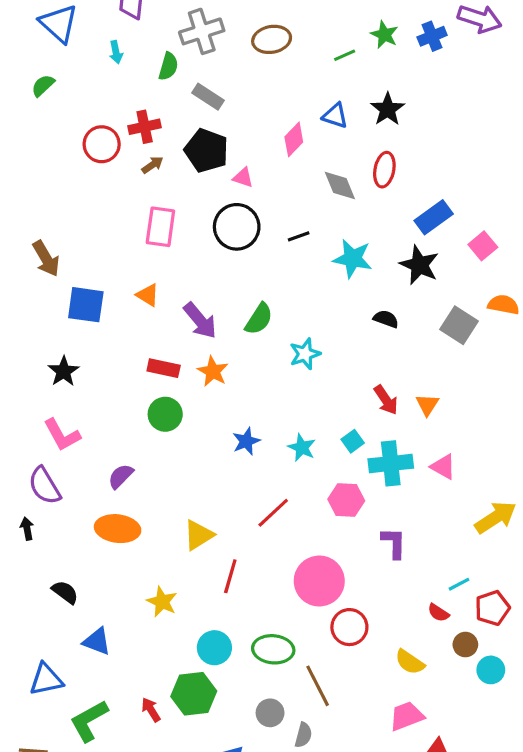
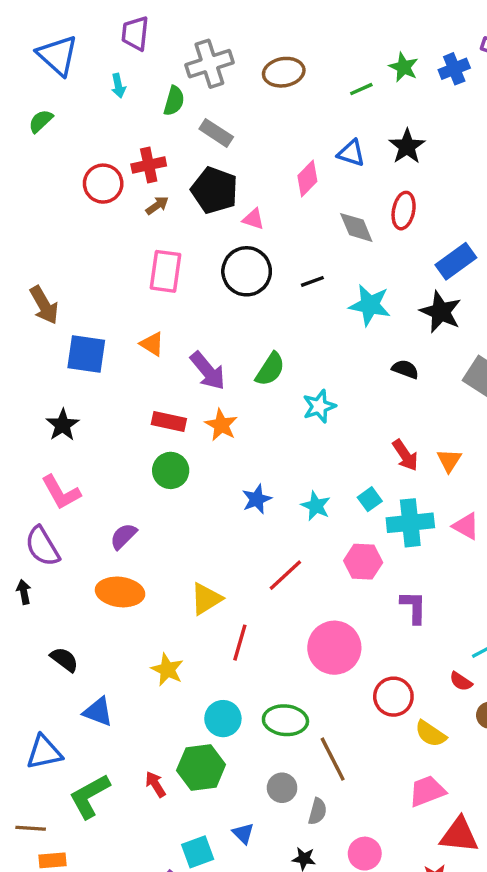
red circle: (349, 627) -> (393, 697), moved

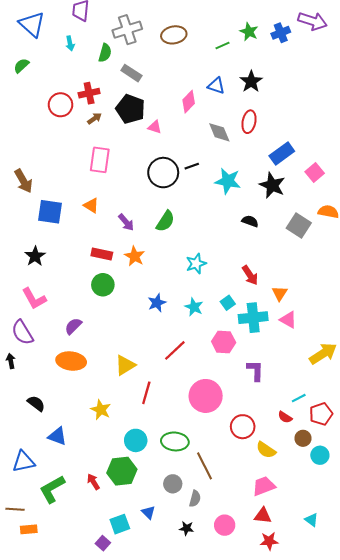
black circle: (247, 271) -> (163, 173), moved
purple arrow: (208, 371) -> (126, 222), size x0.7
cyan star: (319, 406) -> (196, 264), moved
orange triangle: (449, 460) -> (280, 293), moved
red triangle: (459, 835) -> (263, 516), moved, size x0.7

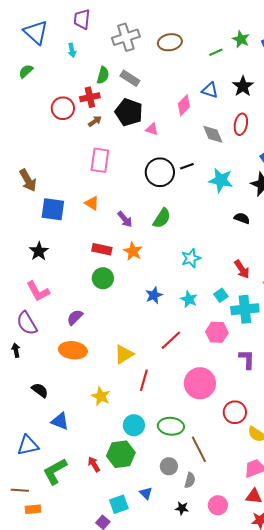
green semicircle: (105, 53) -> (103, 75), moved

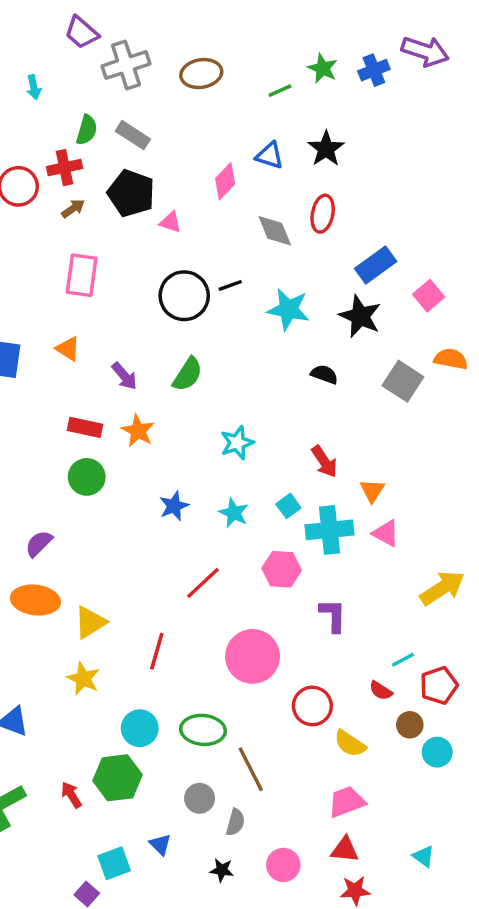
purple trapezoid: (82, 19) -> (82, 32), moved, turned -55
yellow triangle: (124, 354) -> (90, 622), moved

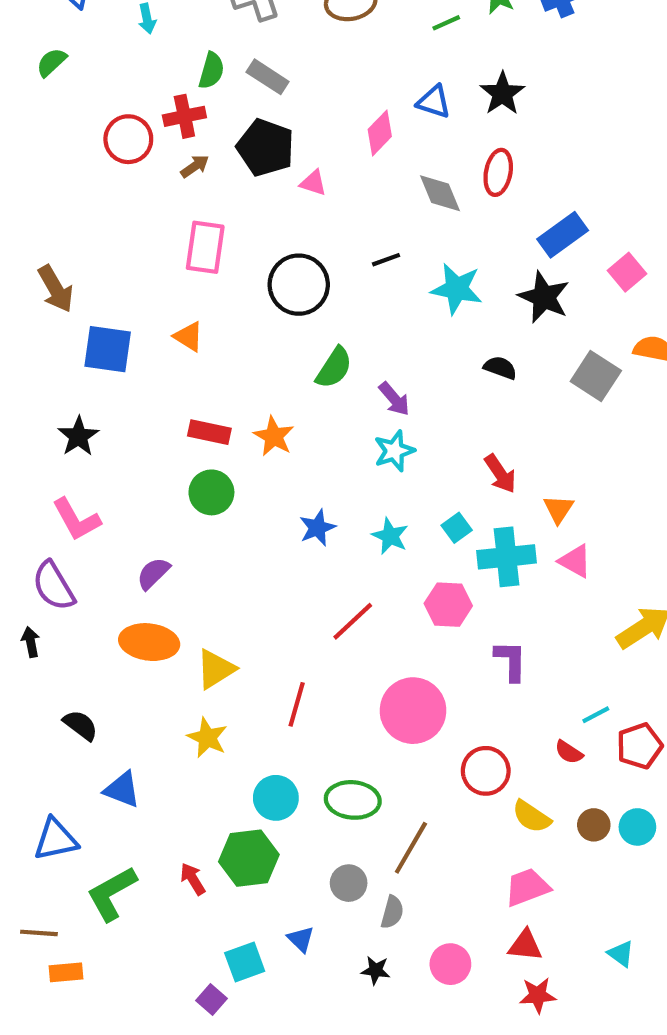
black circle: (184, 296) -> (299, 285), moved
purple arrow: (124, 376) -> (394, 399), moved
brown circle: (410, 725) -> (594, 825), moved
brown line: (251, 769) -> (411, 848), turned 57

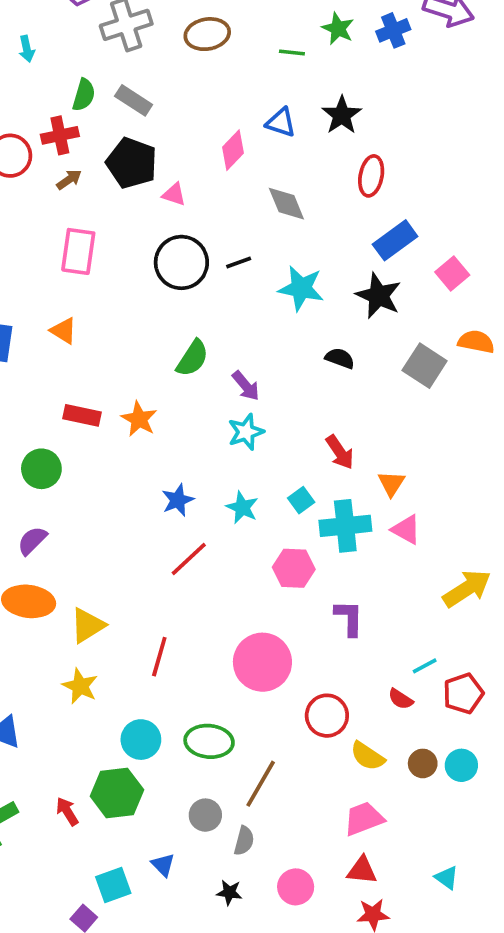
green line: (446, 23) -> (292, 52), turned 30
red ellipse: (498, 172) -> (371, 176), moved
black circle: (299, 285) -> (181, 262), moved
green circle: (211, 492) -> (41, 469), moved
red line: (353, 621) -> (189, 559), moved

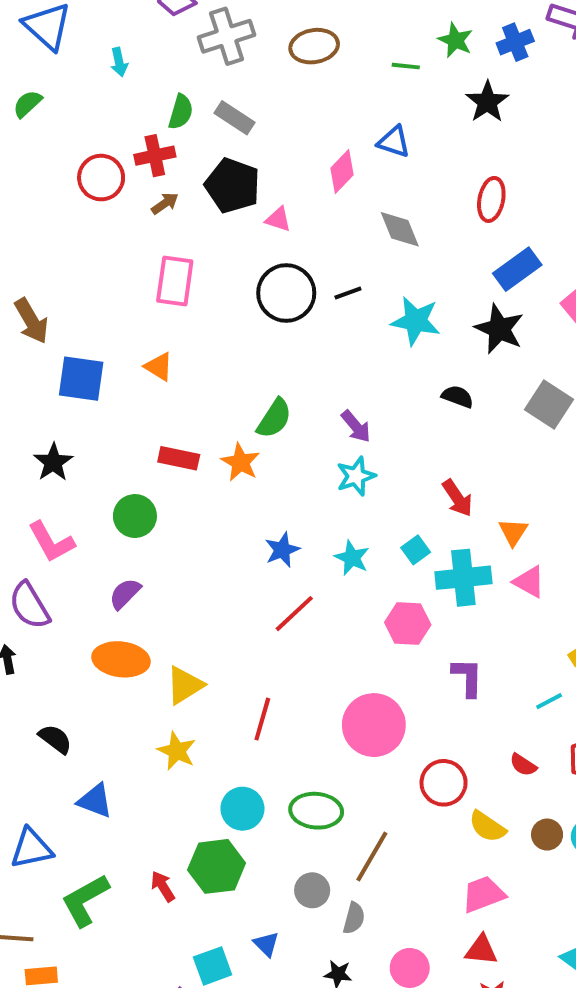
black star: (342, 115) -> (487, 102), moved
green semicircle: (192, 358) -> (274, 418), moved
cyan line: (425, 666) -> (549, 701), moved

